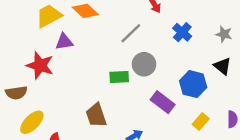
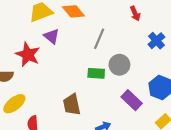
gray line: (131, 33) -> (99, 39), moved, turned -30
purple triangle: (64, 42) -> (52, 36), turned 42

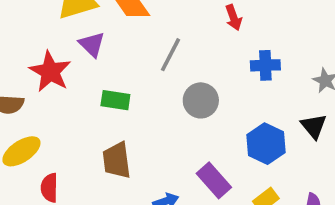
blue cross: (156, 41) -> (265, 65), turned 35
green rectangle: (96, 73) -> (115, 100), moved
purple rectangle: (132, 100) -> (214, 180), moved

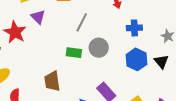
green rectangle: (115, 100) -> (74, 53), moved
blue hexagon: (266, 144) -> (137, 59), moved

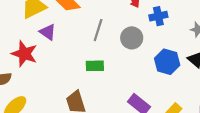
blue cross: (134, 28) -> (158, 16), moved
gray circle: (99, 48) -> (132, 38), moved

